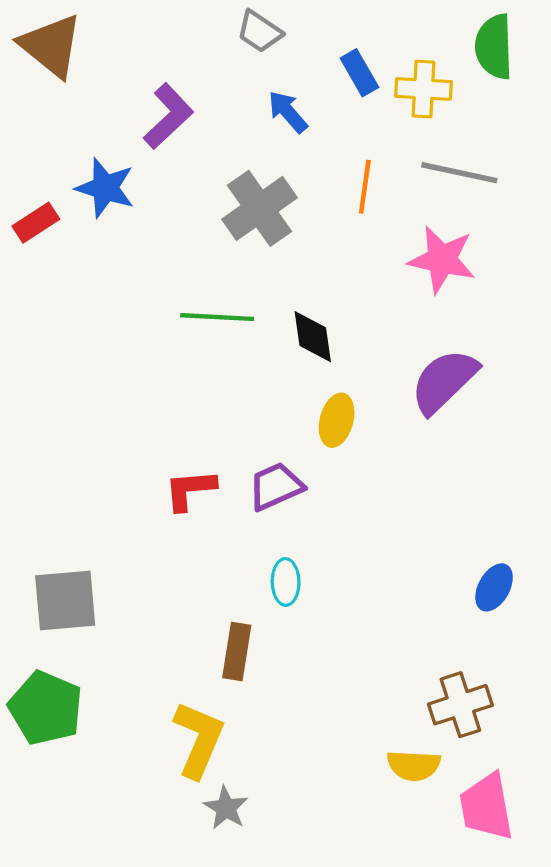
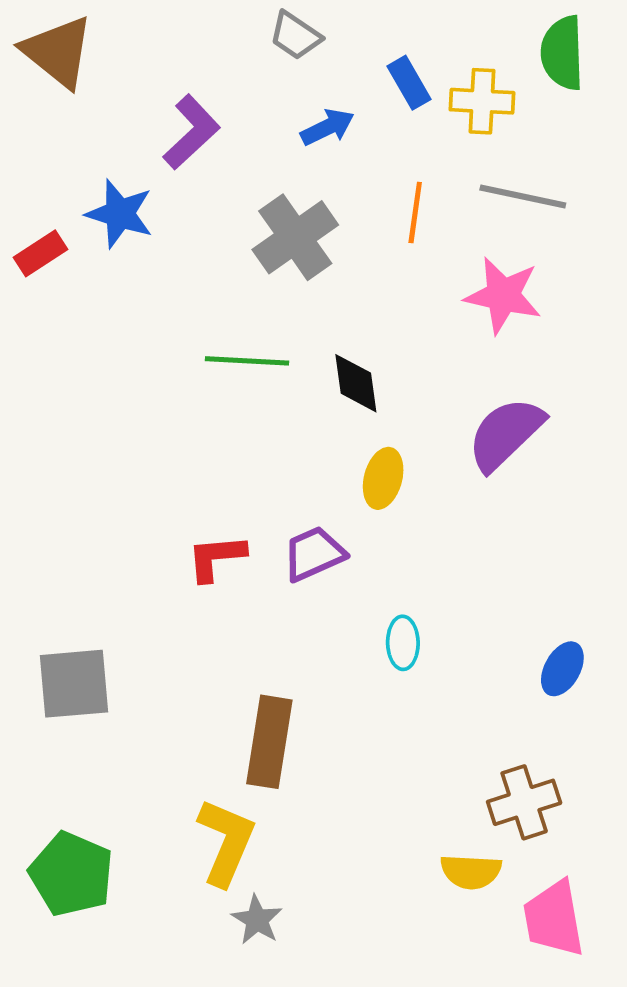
blue arrow: (288, 112) -> (327, 127), turned 105
cyan ellipse: (286, 582) -> (403, 643), moved
brown rectangle: (237, 651) -> (269, 742), size x1.4
green pentagon: (46, 708) -> (71, 874), moved

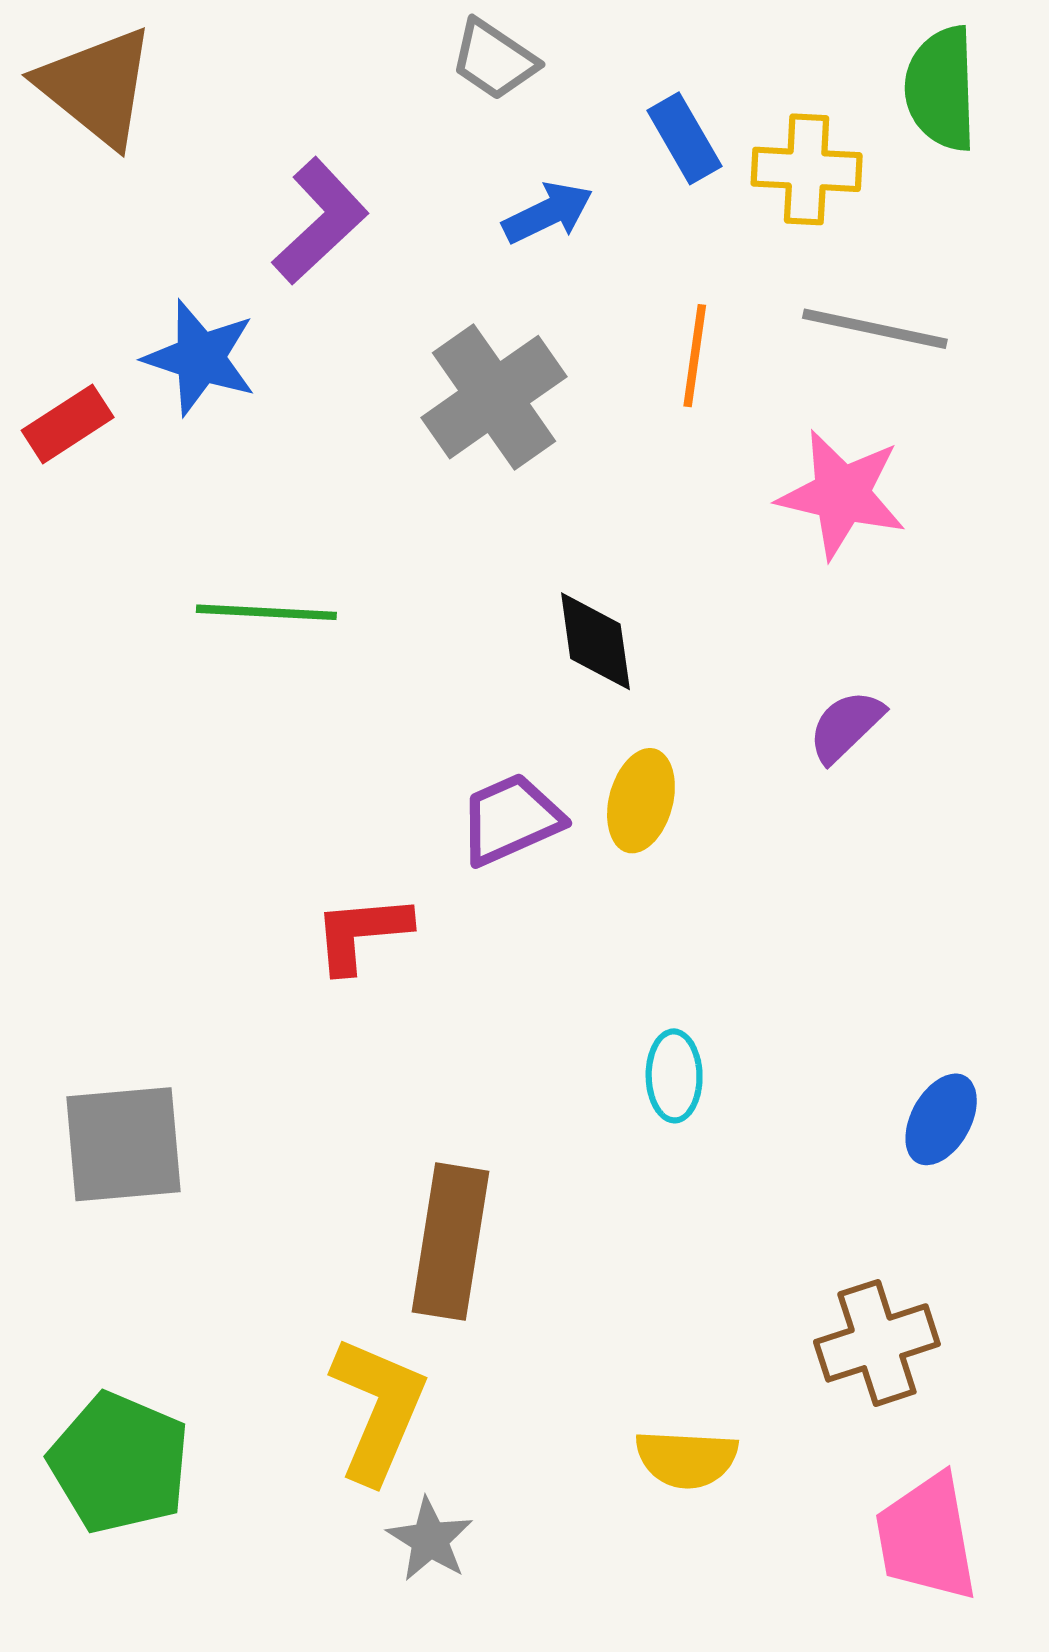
green line: (247, 361) -> (266, 612), moved
purple semicircle: (506, 434) -> (846, 726), size x0.6
purple trapezoid: (314, 554) -> (511, 819), moved
yellow semicircle: (471, 872) -> (687, 1459), moved

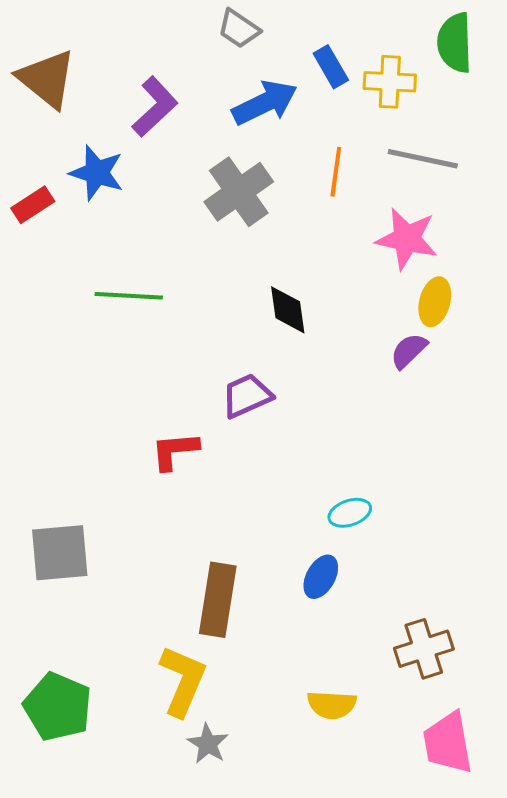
brown triangle: (97, 87) -> (47, 79), moved
blue arrow: (548, 213) -> (265, 103), size x1.5
yellow ellipse: (641, 801) -> (435, 302), moved
cyan ellipse: (674, 1076) -> (350, 513), moved, turned 72
blue ellipse: (941, 1119) -> (321, 577), moved

